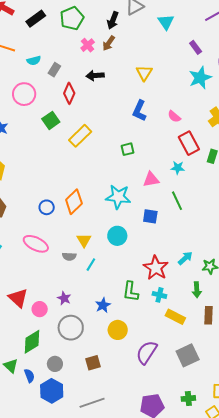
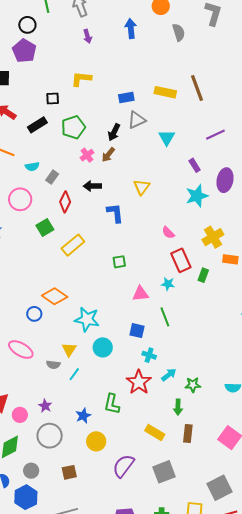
blue L-shape: (139, 111) -> (115, 213), moved, turned 145
cyan star: (118, 197) -> (87, 319), moved
orange diamond: (74, 202) -> (55, 296), moved, turned 75
cyan cross: (159, 295) -> (149, 355), moved

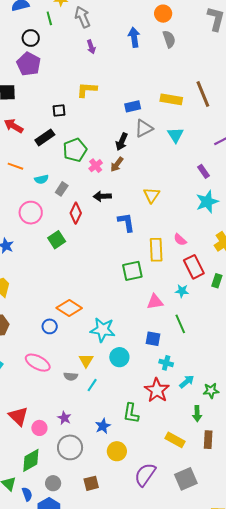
gray semicircle: (179, 32) -> (169, 39), moved
green pentagon: (73, 127) -> (75, 150), moved
cyan triangle: (167, 138) -> (175, 135), moved
yellow rectangle: (73, 245) -> (156, 250), moved, turned -50
green square: (119, 262) -> (132, 271), size x1.5

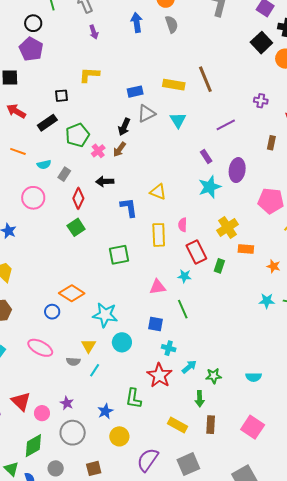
yellow triangle: (152, 195) -> (158, 192), moved, turned -42
green square: (57, 240) -> (76, 227), moved
pink semicircle: (180, 240) -> (183, 225), turned 48
green square: (132, 271) -> (119, 255), moved

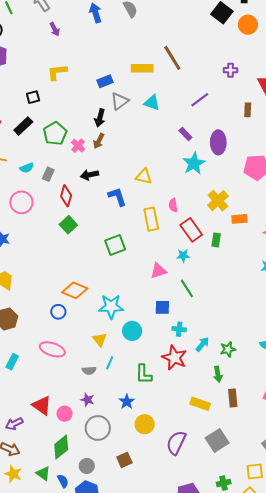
cyan triangle: (178, 120) -> (152, 103), turned -30
gray semicircle: (73, 361) -> (89, 370), moved
green L-shape: (133, 398) -> (144, 374), moved

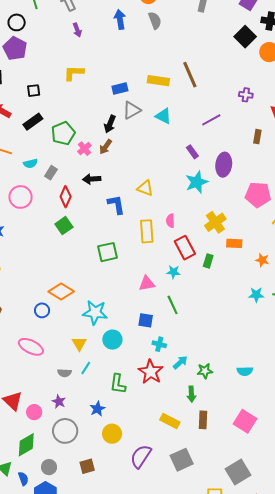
black square: (33, 97) -> (34, 91), moved

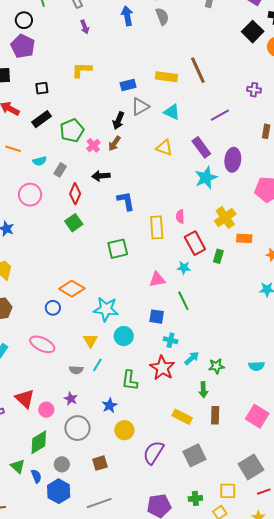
purple rectangle: (192, 152) -> (201, 147), size x1.5
yellow triangle: (145, 188) -> (164, 148), moved

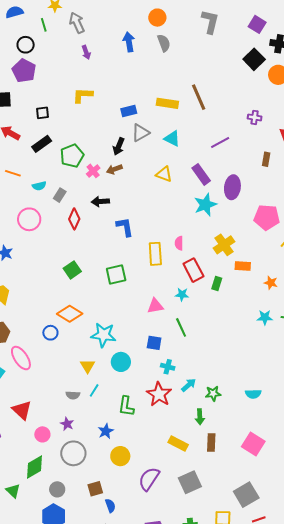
brown arrow: (114, 143) -> (114, 169), turned 35
green square: (74, 223) -> (72, 270), moved
pink ellipse: (42, 344) -> (21, 358), moved, turned 30
red triangle: (25, 399) -> (22, 410), moved
blue semicircle: (36, 476) -> (110, 506), moved

